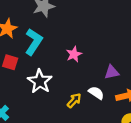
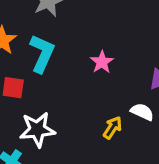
white star: (40, 81) -> (37, 130), moved, turned -30

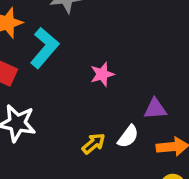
white semicircle: (142, 112) -> (128, 136), turned 85

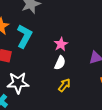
white semicircle: (128, 136) -> (60, 63), moved

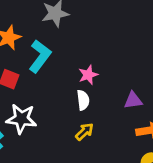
white semicircle: (60, 63) -> (83, 100), turned -40

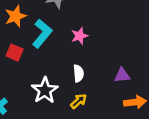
pink star: (88, 75) -> (80, 36), moved
white star: (21, 119) -> (45, 90), moved, turned 30

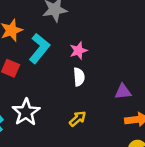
white semicircle: (78, 73) -> (79, 77), moved
white star: (45, 90) -> (26, 112), moved

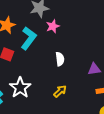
pink star: (78, 51) -> (53, 26), moved

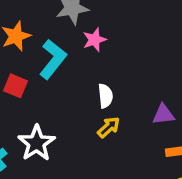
yellow arrow: (60, 91) -> (109, 127), moved

